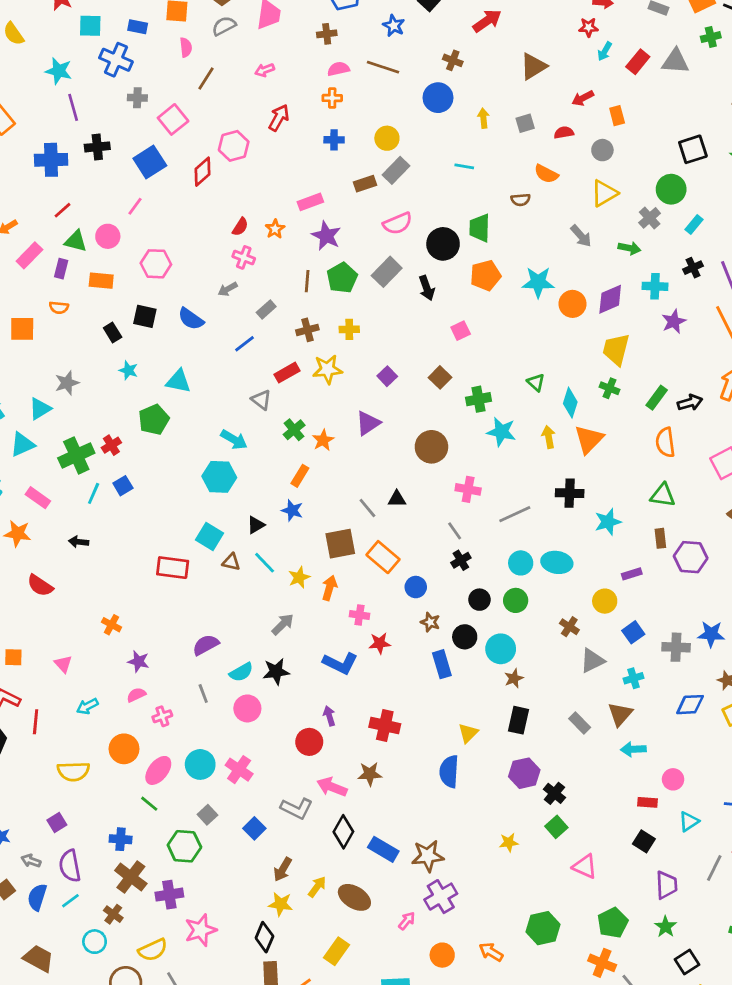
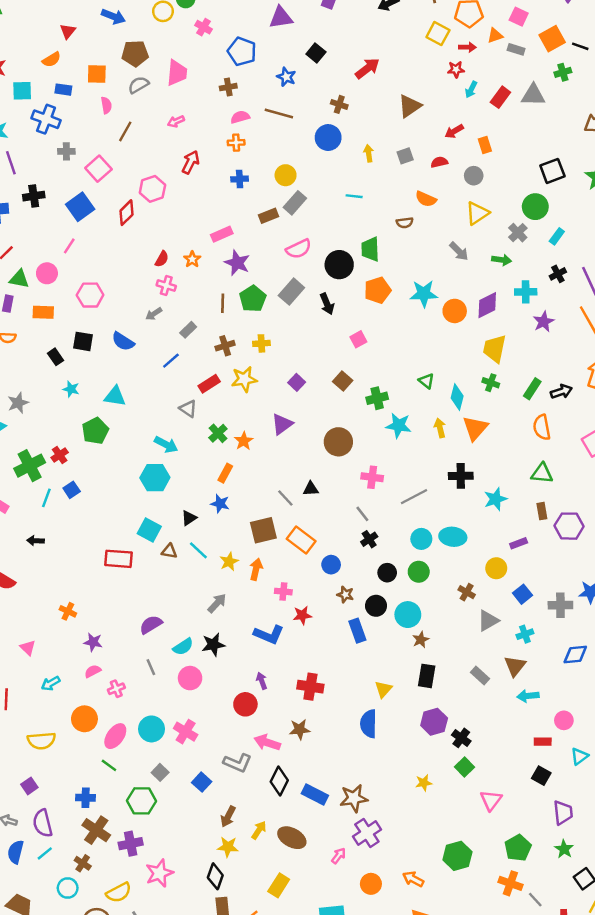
pink triangle: (585, 866) -> (491, 800), turned 45

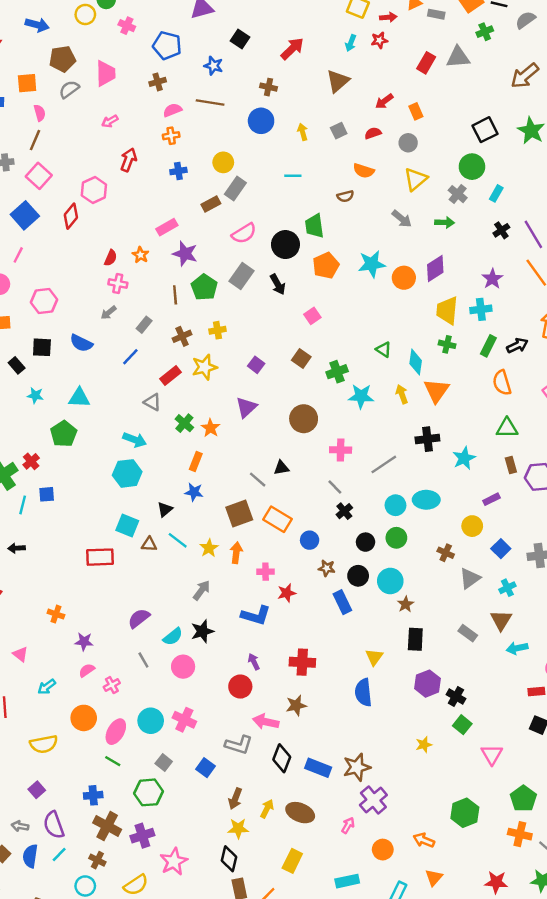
cyan arrow: (471, 90) -> (351, 43), moved
brown line: (125, 131) -> (35, 140), moved
cyan cross: (526, 292) -> (481, 309), moved
blue square: (72, 490) -> (47, 494), turned 35

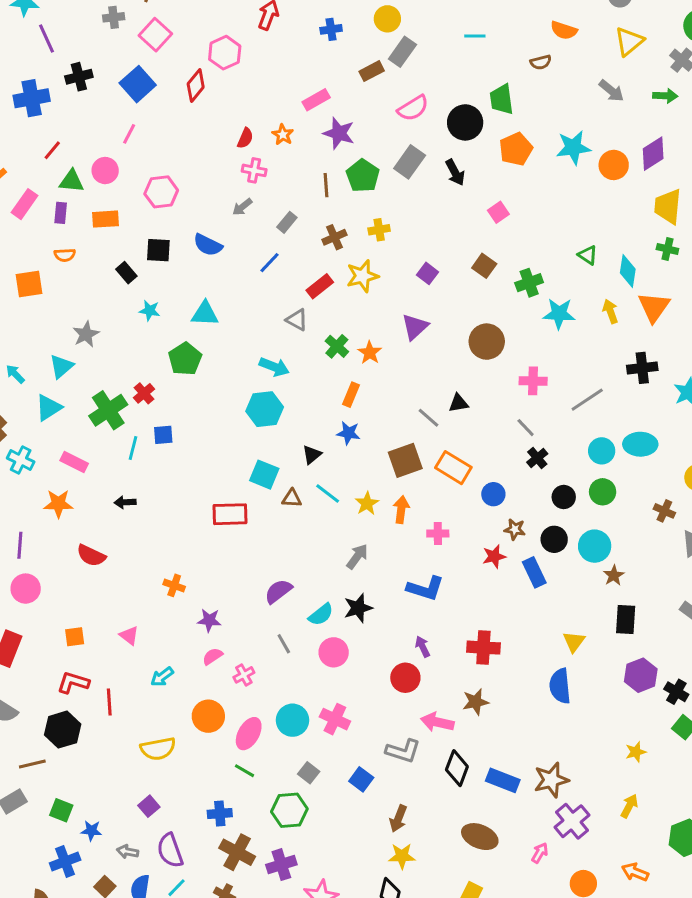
red star: (287, 593) -> (494, 556), moved
yellow arrow: (267, 809) -> (629, 806), moved

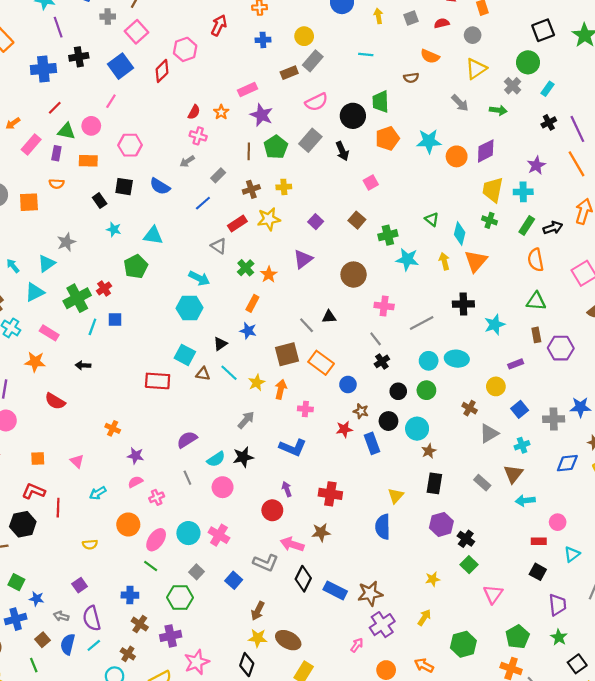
yellow semicircle: (158, 749) -> (90, 544), size x0.6
brown ellipse: (480, 837) -> (288, 640), moved
brown cross: (237, 852) -> (140, 624), size x0.7

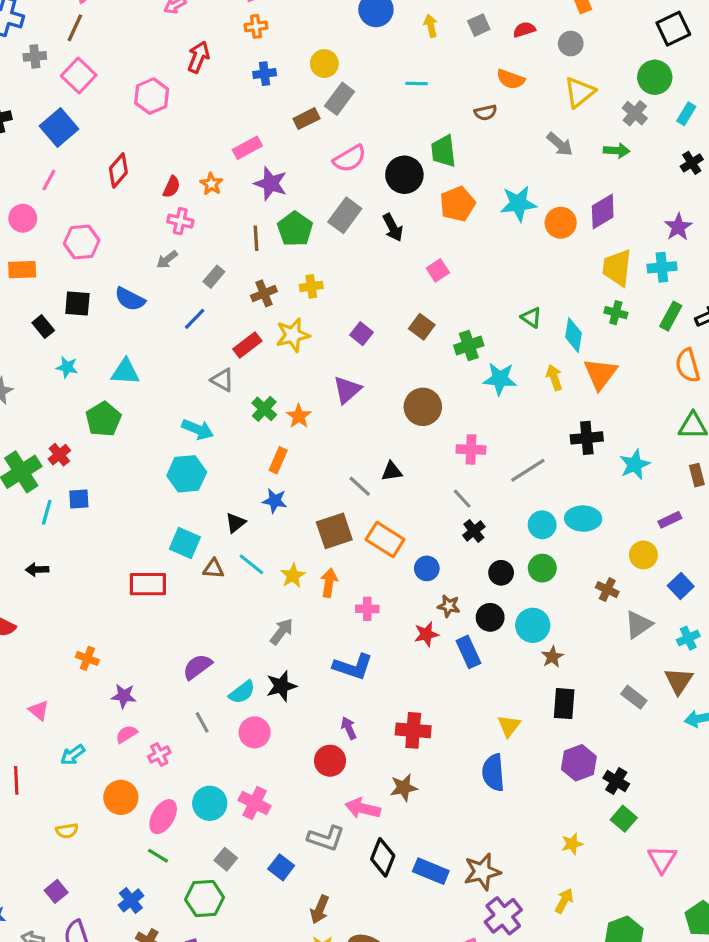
red diamond: (162, 71) -> (118, 170), moved
blue cross: (130, 595) -> (131, 900), turned -35

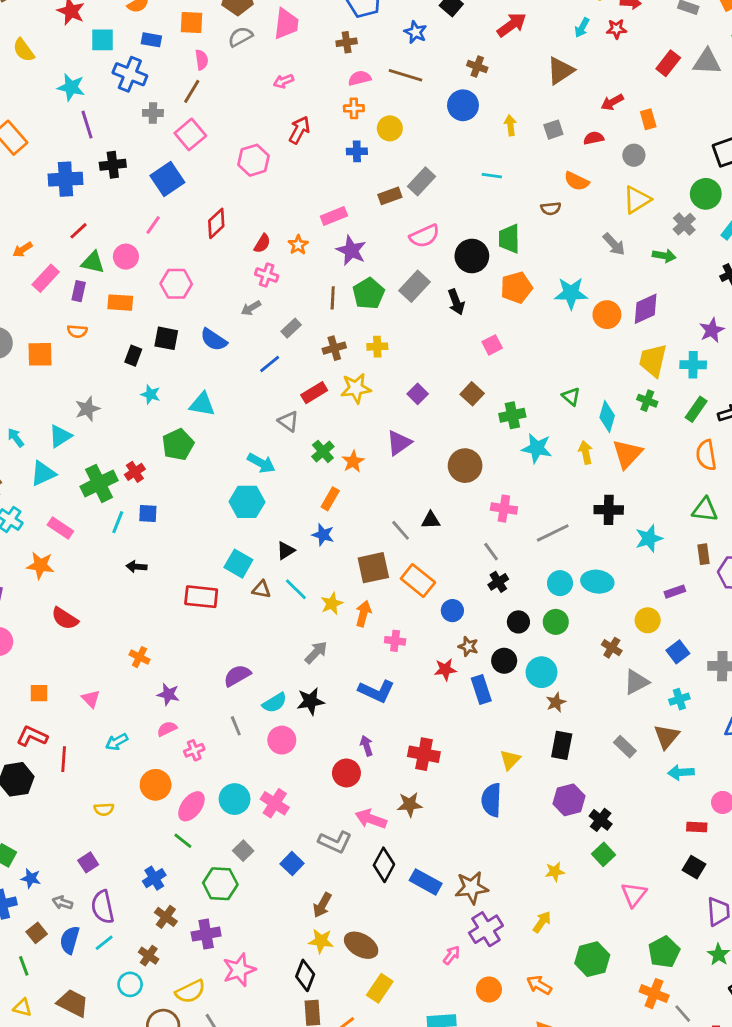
yellow circle: (324, 64) -> (390, 128), moved
black rectangle: (43, 327) -> (133, 356), turned 54
black arrow: (37, 569) -> (136, 567), moved

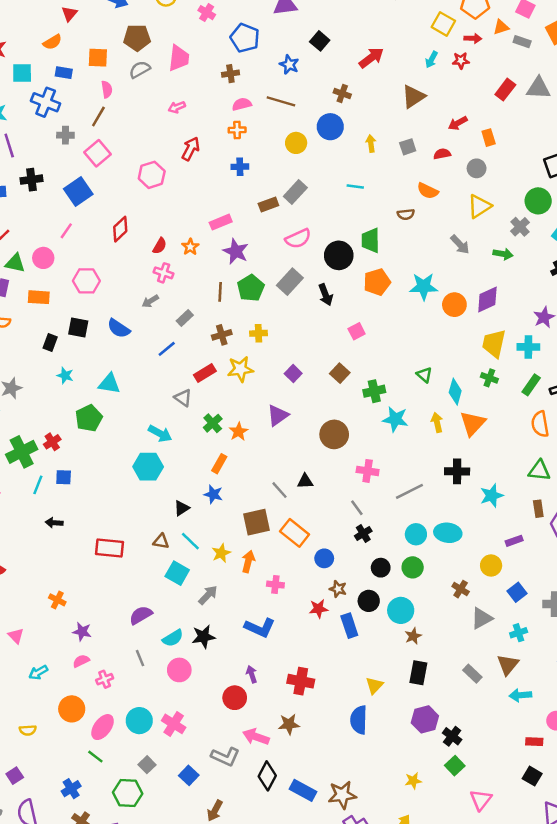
yellow circle: (390, 128) -> (296, 143), moved
cyan square: (238, 564) -> (177, 573), moved

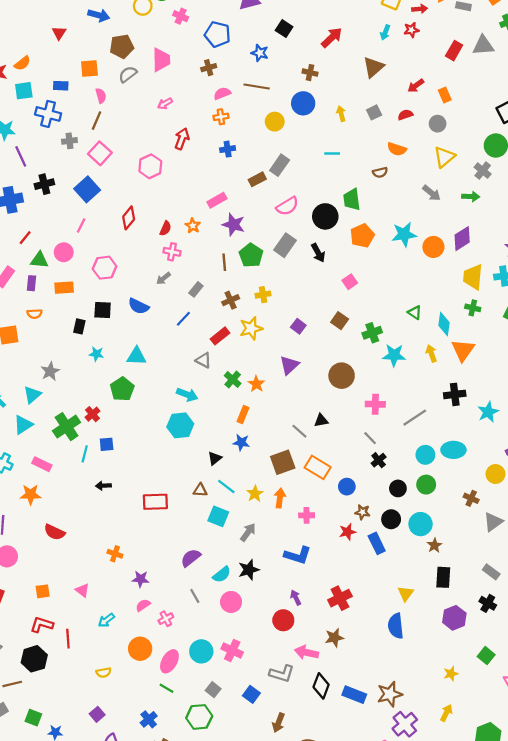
orange semicircle: (52, 42) -> (22, 63), moved
red cross: (301, 681) -> (340, 598), turned -30
black cross: (452, 736) -> (488, 603), moved

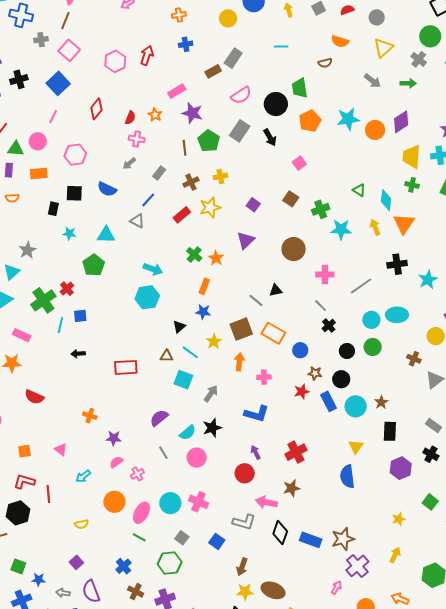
red arrow: (182, 139) -> (147, 55), moved
gray triangle: (203, 360) -> (137, 221), moved
yellow star: (255, 494) -> (214, 341), moved
cyan circle: (421, 524) -> (356, 406), moved

